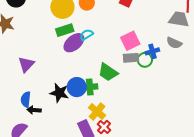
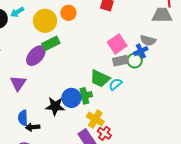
cyan semicircle: (87, 35) -> (115, 84), moved
purple ellipse: (74, 43) -> (36, 56), moved
gray semicircle: (174, 43) -> (148, 40), moved

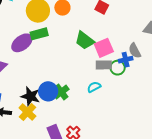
gray semicircle: (148, 40) -> (135, 51), turned 35
green trapezoid: (100, 78) -> (85, 40), moved
green cross: (84, 96) -> (61, 92), turned -35
yellow cross: (95, 119) -> (27, 112), moved

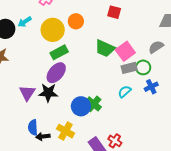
purple ellipse: (22, 43) -> (56, 73), moved
gray semicircle: (135, 51) -> (156, 47), turned 98
blue cross: (126, 60) -> (151, 87), moved
black star: (30, 96) -> (48, 93), moved

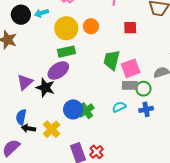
red square: (114, 12) -> (130, 28), turned -32
green trapezoid: (105, 48) -> (112, 60), turned 65

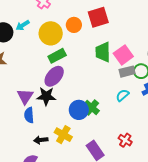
red square: (130, 28) -> (98, 17), moved, size x1.5
blue semicircle: (21, 117) -> (29, 115), moved
red cross: (96, 152) -> (125, 140), moved

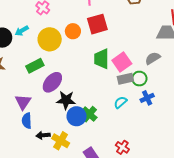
green rectangle: (57, 56) -> (35, 66), moved
black star: (46, 96) -> (66, 100), moved
black arrow: (41, 140) -> (43, 135), moved

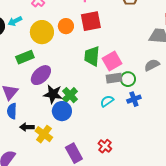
gray semicircle: (153, 58) -> (152, 65), moved
green cross: (89, 114) -> (70, 95), moved

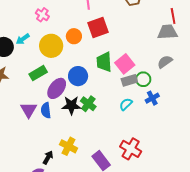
blue semicircle: (12, 111) -> (46, 110), moved
blue circle: (62, 111) -> (78, 76), moved
black arrow: (27, 127) -> (48, 158), moved, turned 128
red cross: (105, 146) -> (131, 149), size x1.5

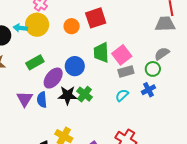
cyan arrow: (23, 39) -> (20, 28), turned 40
yellow circle: (51, 46) -> (37, 25), moved
green circle: (143, 79) -> (153, 69), moved

